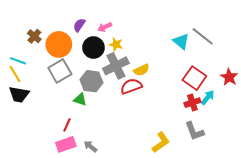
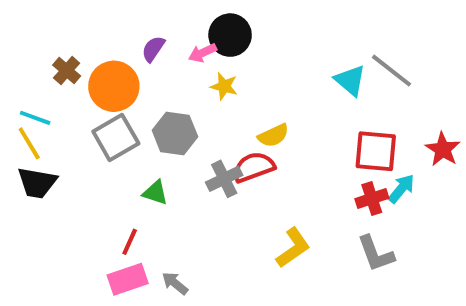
black circle: (93, 47) -> (230, 35), moved
gray cross: (116, 66) -> (224, 179), moved, size x0.7
red square: (194, 78) -> (376, 151), turned -30
gray hexagon: (91, 81) -> (175, 134), moved
yellow L-shape: (161, 142) -> (293, 248), moved

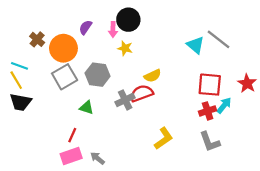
pink arrow: (202, 53) -> (113, 30), turned -64

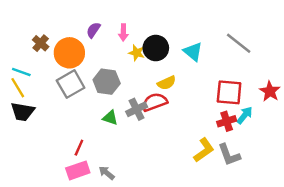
black circle: (128, 20) -> (156, 48), moved
cyan triangle: (195, 45) -> (193, 52), moved
green triangle: (87, 108) -> (110, 118), moved
yellow L-shape: (164, 138) -> (204, 150), moved

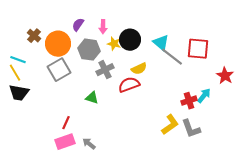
gray line: (239, 43) -> (172, 57), moved
gray hexagon: (107, 82) -> (89, 50), moved
red square: (229, 92) -> (198, 49), moved
gray cross: (137, 109) -> (105, 70), moved

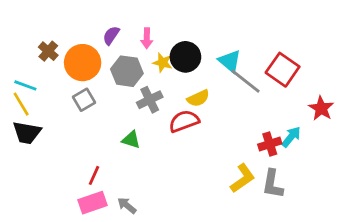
red square: (198, 49) -> (283, 70), turned 30
gray square: (59, 70) -> (84, 100), size x0.7
gray L-shape: (191, 129) -> (273, 184), turned 30

